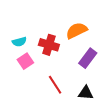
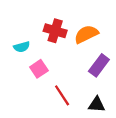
red cross: (49, 45) -> (55, 31), moved
pink square: (25, 61) -> (39, 69), moved

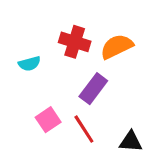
purple rectangle: (99, 65) -> (93, 89), moved
pink square: (39, 69) -> (48, 120), moved

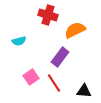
red cross: (75, 42) -> (48, 15), moved

